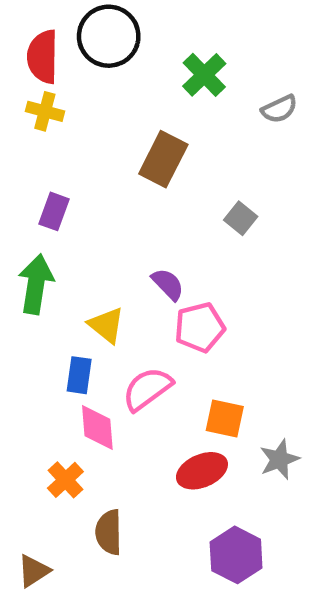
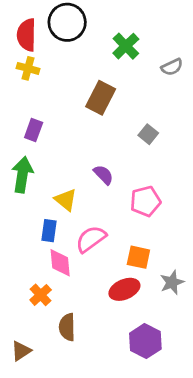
pink pentagon: (200, 327) -> (145, 201), moved

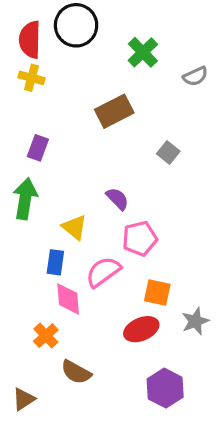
brown rectangle: (101, 98) -> (114, 111), turned 36
pink pentagon: (145, 201) -> (140, 238), moved
brown semicircle: (67, 327) -> (76, 372), turned -60

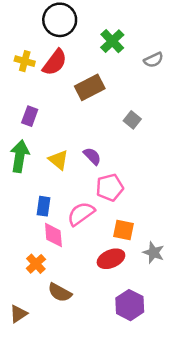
red semicircle: (30, 40) -> (55, 62), moved, turned -144
yellow triangle: (74, 227) -> (58, 160), moved
gray star: (195, 321) -> (154, 253), turned -30

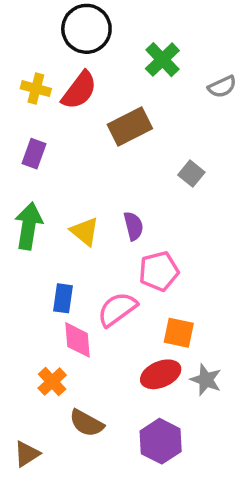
purple rectangle: (30, 116) -> (34, 154), moved
purple semicircle: (92, 156) -> (134, 226), turned 30
gray star: (154, 253) -> (206, 380), moved
purple hexagon: (130, 305) -> (161, 441), moved

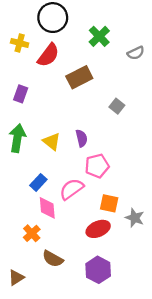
yellow cross: (36, 89) -> (20, 43), moved
blue rectangle: (63, 298) -> (38, 182), turned 35
gray star: (206, 380) -> (135, 218), moved

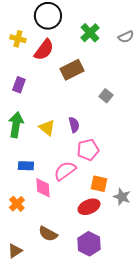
gray semicircle: (136, 53) -> (126, 37), moved
blue rectangle: (38, 182) -> (26, 166), moved, turned 49
orange cross: (32, 233) -> (17, 204), moved

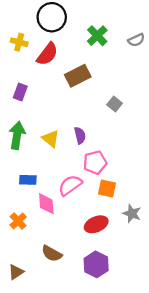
orange square: (99, 184) -> (107, 189), moved

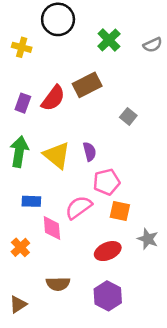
red semicircle: (47, 54) -> (53, 98), moved
yellow triangle: (51, 139) -> (57, 155), size x1.4
brown semicircle: (52, 254) -> (58, 284), turned -30

